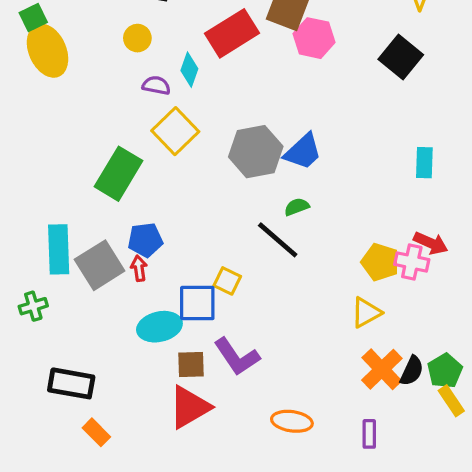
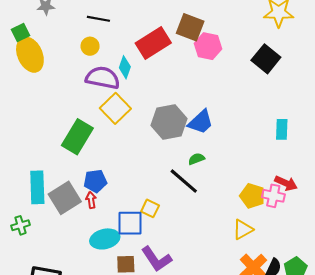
purple semicircle: (156, 85) -> (103, 78), size x1.8

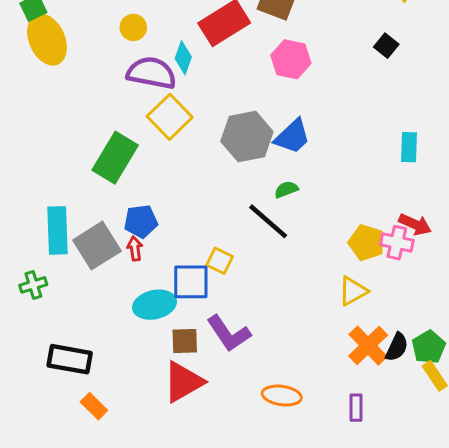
pink hexagon: (208, 46) -> (291, 59), moved
black square: (266, 59) -> (386, 46), size x0.6

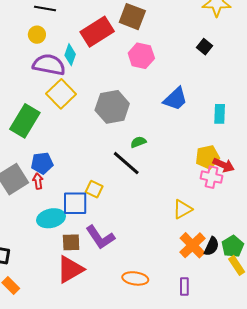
blue trapezoid: (292, 137) -> (175, 99), moved
yellow pentagon: (367, 243) -> (208, 157), moved, turned -30

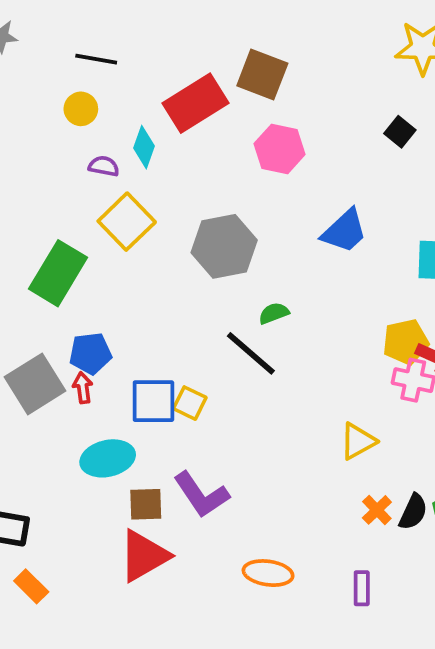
purple semicircle: (49, 65) -> (104, 166), size x0.5
blue square: (75, 203) -> (153, 401), moved
orange cross: (192, 245) -> (377, 510), size x0.6

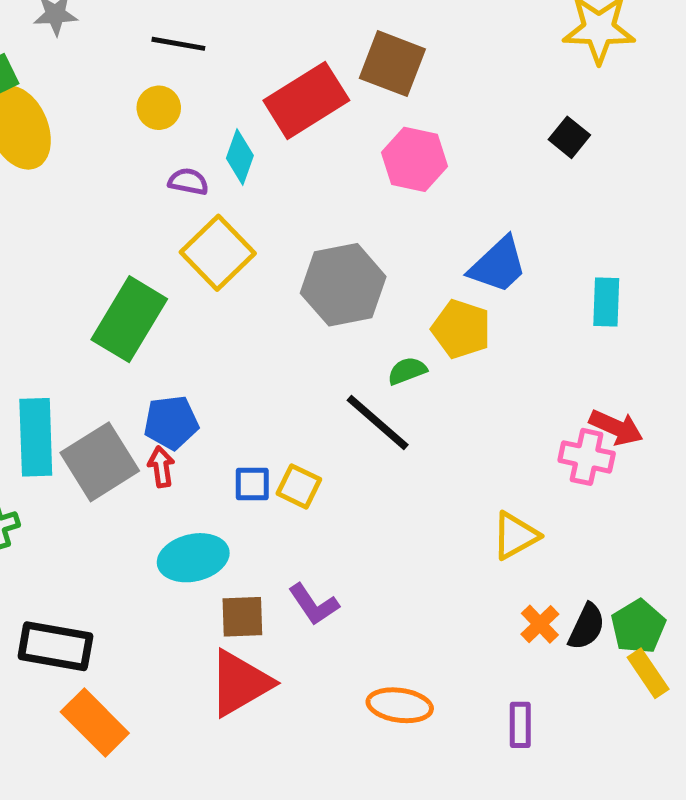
yellow pentagon: (406, 342) -> (461, 329), moved, turned 30
blue square: (153, 401) -> (252, 484), size x0.6
purple L-shape: (201, 495) -> (314, 604), size x0.7
orange rectangle: (31, 586) -> (95, 722), size x1.5

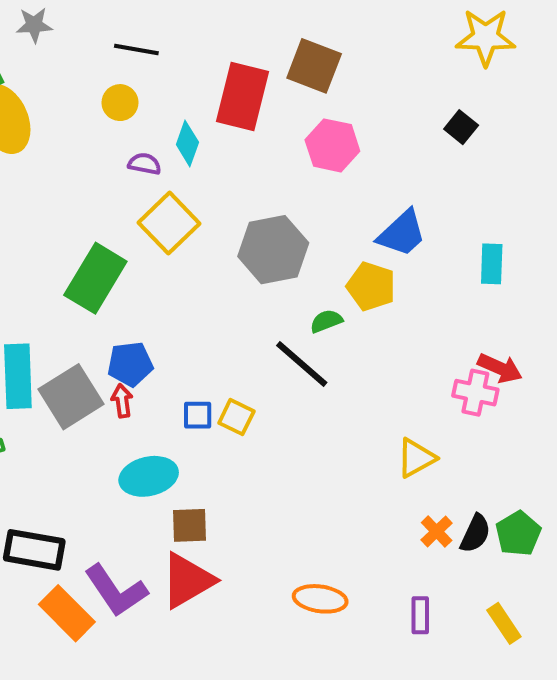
red rectangle: (306, 100) -> (243, 96), turned -44
purple L-shape: (314, 604) -> (116, 591), moved, size x1.5
yellow rectangle: (648, 673) -> (504, 623), moved

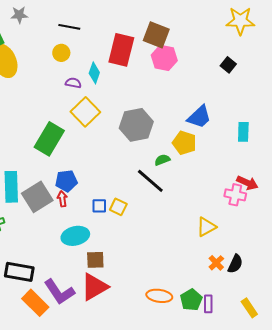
pink hexagon: (332, 145) -> (164, 58), moved
green pentagon: (518, 534) -> (191, 300), moved

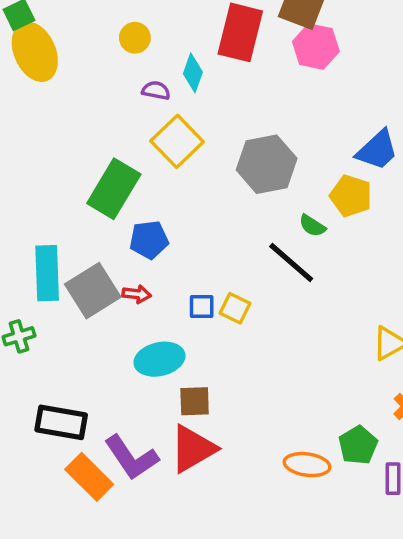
green semicircle: (162, 160) -> (312, 226), turned -126
blue pentagon: (66, 181) -> (149, 240), moved
red arrow: (62, 199) -> (137, 294), turned 105
green pentagon: (191, 300) -> (358, 445), moved

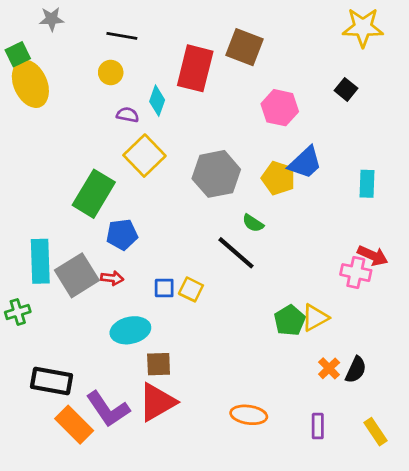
pink hexagon: (316, 46) -> (280, 108), moved
yellow pentagon: (351, 196) -> (278, 178), moved
green pentagon: (358, 445) -> (290, 320), moved

